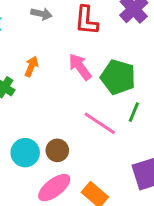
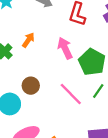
brown circle: (57, 150) -> (31, 86), moved

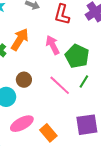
orange arrow: (28, 40) -> (20, 39), size x1.6

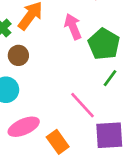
brown circle: (24, 80) -> (18, 55), moved
pink line: (60, 85) -> (82, 105), moved

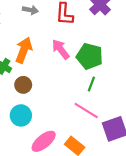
green line: (110, 78) -> (91, 84), moved

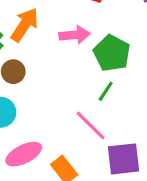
pink arrow: (61, 49) -> (75, 35), turned 110

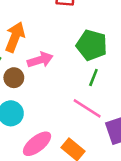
pink arrow: (75, 35) -> (40, 60), moved

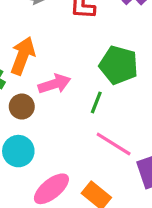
green line: (93, 78) -> (96, 102), moved

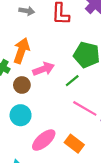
green line: (96, 102) -> (72, 81), turned 32

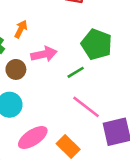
orange arrow: (21, 51) -> (21, 29), size x0.6

